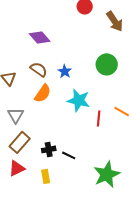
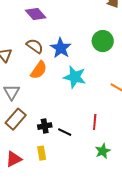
blue star: (65, 71) -> (61, 48), size x1.5
red line: (99, 118) -> (95, 122), moved
red triangle: (17, 168) -> (14, 159), moved
green star: (107, 174) -> (103, 151), size x0.6

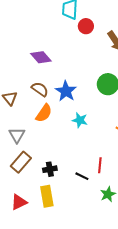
cyan star: (75, 77) -> (80, 120), size x0.7
black line: (65, 132) -> (82, 176), moved
yellow rectangle: (42, 153) -> (47, 196), size x1.5

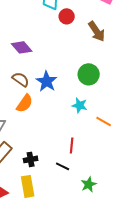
cyan star: (80, 120) -> (80, 105), moved
red line: (100, 165) -> (72, 145), moved

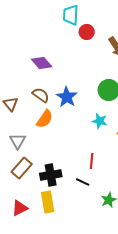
black cross: (31, 159) -> (51, 175), size x1.5

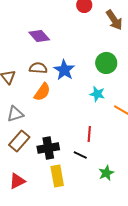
brown semicircle: (41, 95) -> (38, 68), turned -30
gray triangle: (18, 141) -> (15, 114), turned 42
yellow rectangle: (48, 202) -> (57, 176), moved

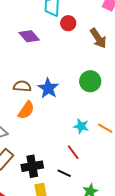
purple diamond: (39, 36) -> (29, 36), moved
cyan star: (97, 94) -> (81, 126), moved
red line: (89, 134) -> (73, 152), turned -42

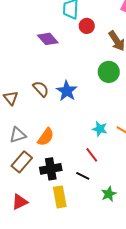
green circle: (90, 81) -> (109, 72), moved
brown semicircle: (22, 86) -> (41, 89), turned 42
orange semicircle: (26, 110) -> (46, 137), moved

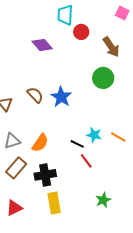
black line: (83, 176) -> (77, 144), moved

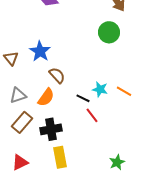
brown semicircle: (35, 95) -> (57, 75), moved
blue star: (61, 97) -> (40, 51), moved
green star: (103, 200) -> (117, 162), moved

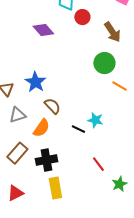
orange line: (124, 91) -> (119, 86), moved
gray triangle: (18, 95) -> (17, 115), moved
red line: (92, 115) -> (98, 164), moved
green star: (117, 162) -> (119, 184), moved

